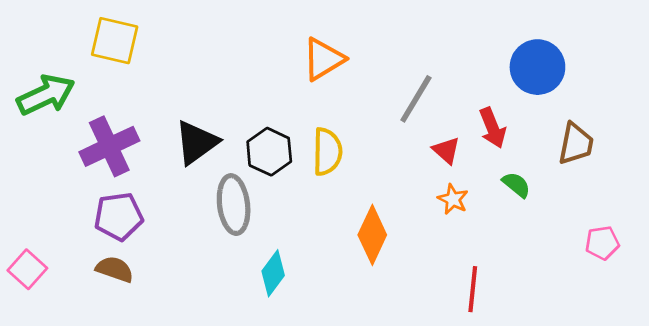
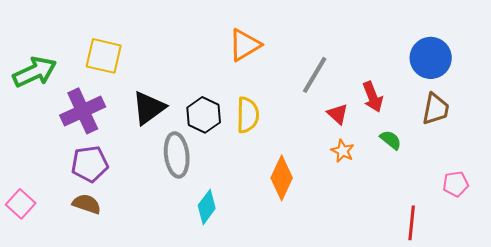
yellow square: (115, 41) -> (104, 56), moved
blue circle: (537, 67) -> (431, 58), moved
red line: (473, 289) -> (412, 223), moved

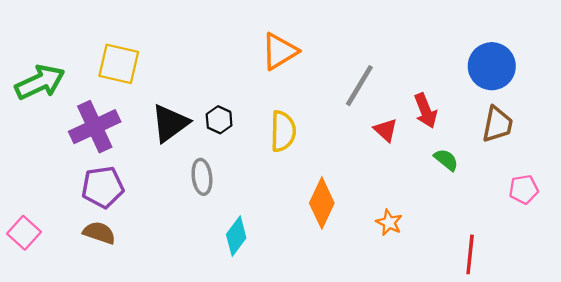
black hexagon: (204, 115) -> (219, 120), moved, size x0.7
orange star: (343, 151) -> (389, 222), moved
gray ellipse: (177, 155) -> (202, 177), size x0.7
pink pentagon: (456, 184) -> (524, 189), moved

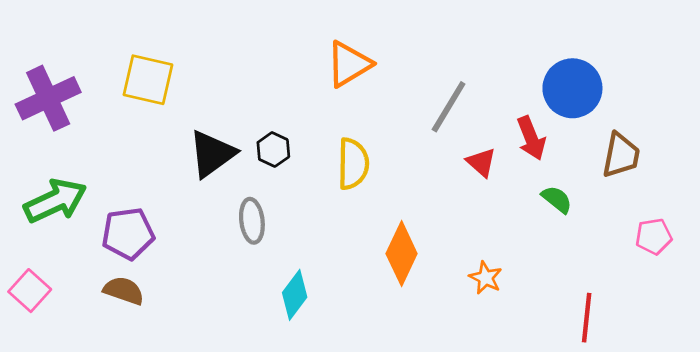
blue circle: (492, 66) -> (572, 88), moved
green arrow: (40, 82) -> (55, 201), moved
purple cross: (95, 127) -> (48, 98), moved

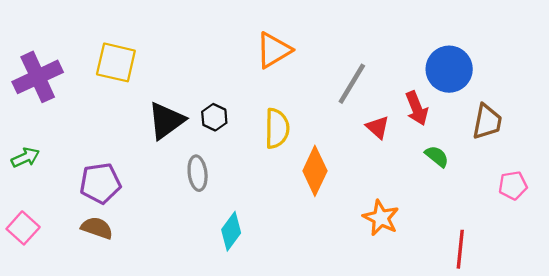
green arrow: (55, 201) -> (25, 157), moved, size x0.6
orange diamond: (402, 254) -> (315, 171), moved
orange star: (486, 278) -> (381, 218), size x1.4

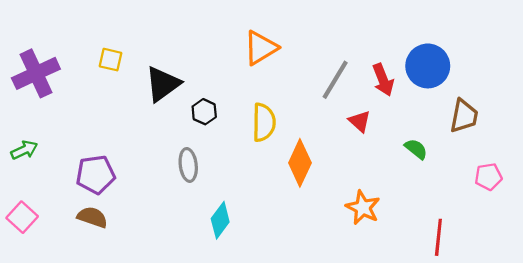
yellow square: (116, 62) -> (110, 60), size x0.6
red arrow: (417, 108) -> (383, 80), moved
black triangle: (166, 121) -> (163, 84), moved

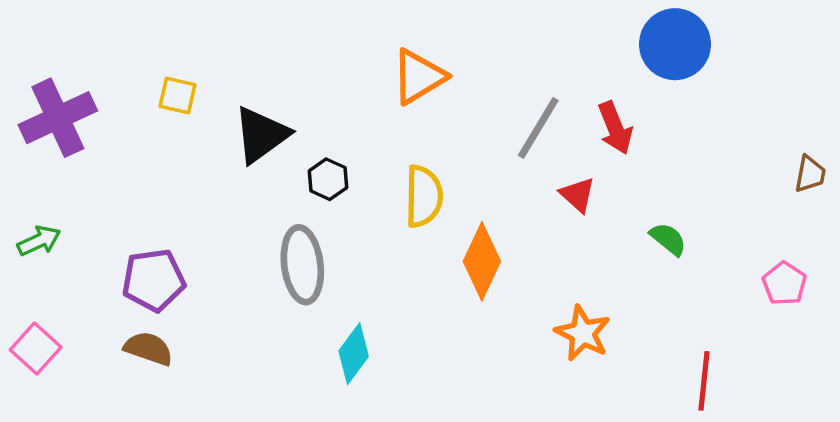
blue circle: (428, 66) -> (675, 44), moved
brown trapezoid: (464, 116) -> (810, 174), moved, size x0.7
gray ellipse: (188, 165) -> (302, 265), size x1.4
pink pentagon: (488, 177) -> (784, 284), turned -30

